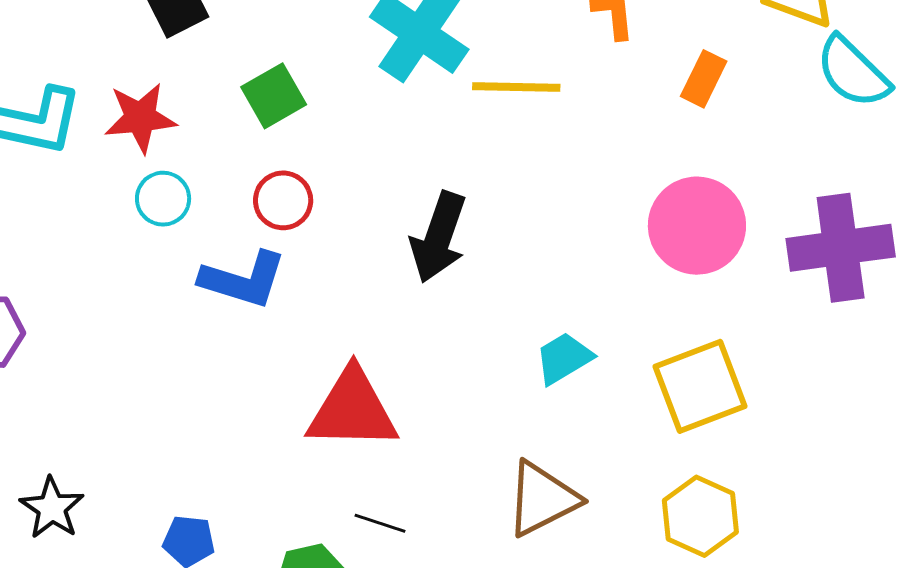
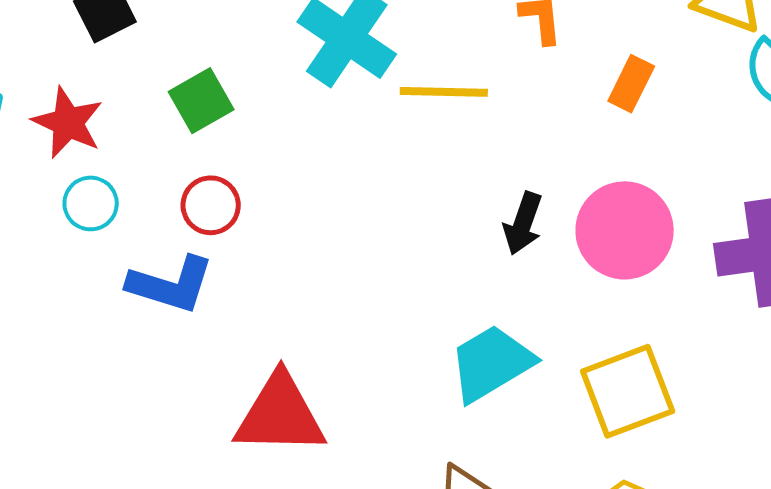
red star: (140, 118) -> (68, 123), turned 30
black arrow: (439, 237) -> (523, 223), moved, size x0.7
cyan trapezoid: (564, 358) -> (491, 363), size x1.5

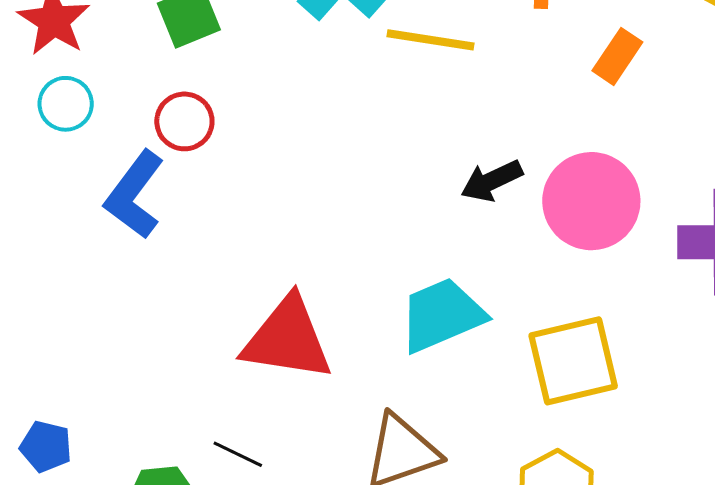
black arrow: (523, 223) -> (492, 181), turned 38
blue L-shape: (171, 285) -> (134, 195), turned 102
red triangle: (280, 415) -> (287, 339), moved

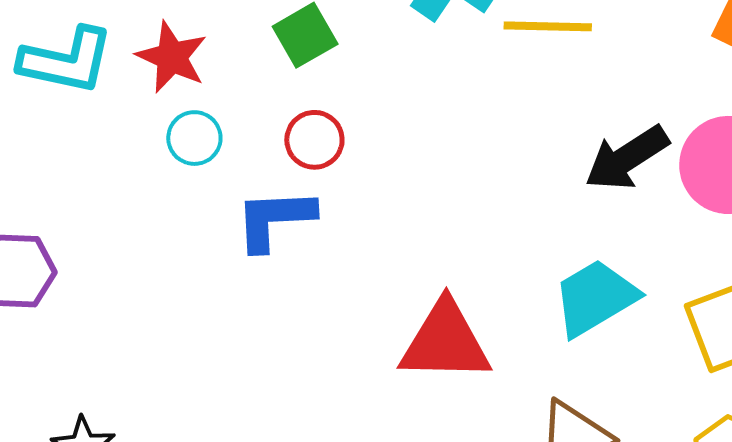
black arrow: (492, 181) -> (627, 158), size x1.4
blue L-shape: (134, 195) -> (275, 219), turned 58

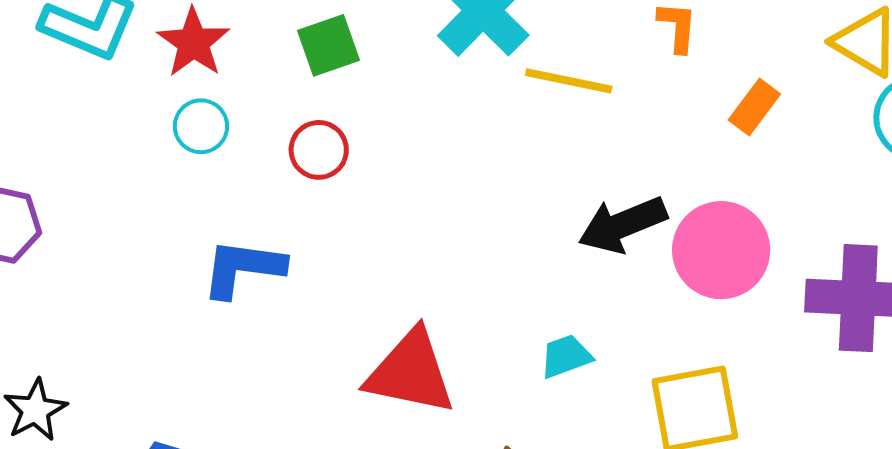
blue L-shape: (275, 219) -> (243, 268), moved
cyan trapezoid: (595, 298) -> (566, 356), size x0.6

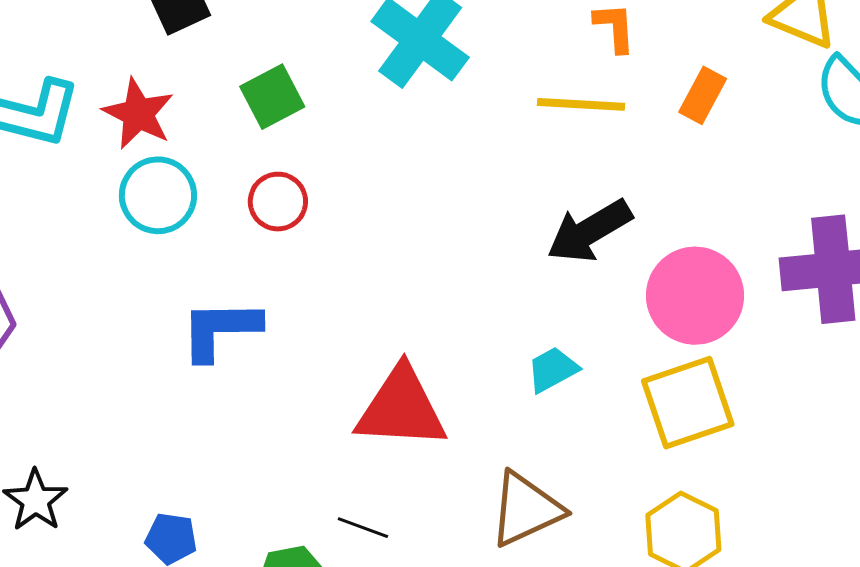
yellow line: (569, 81) -> (581, 104), moved
cyan circle: (201, 126) -> (158, 195), size x1.4
pink circle: (721, 250) -> (695, 296), moved

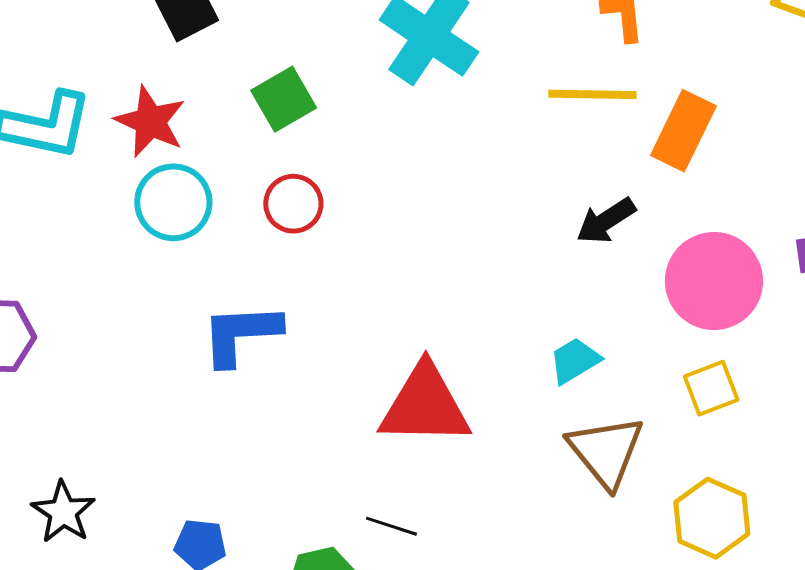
orange rectangle: (703, 95) -> (683, 131), moved, size x1.4
black arrow: (589, 231) -> (606, 221), size x0.7
yellow square: (688, 403) -> (711, 388), size x0.6
brown triangle: (526, 509) -> (606, 451), moved, turned -42

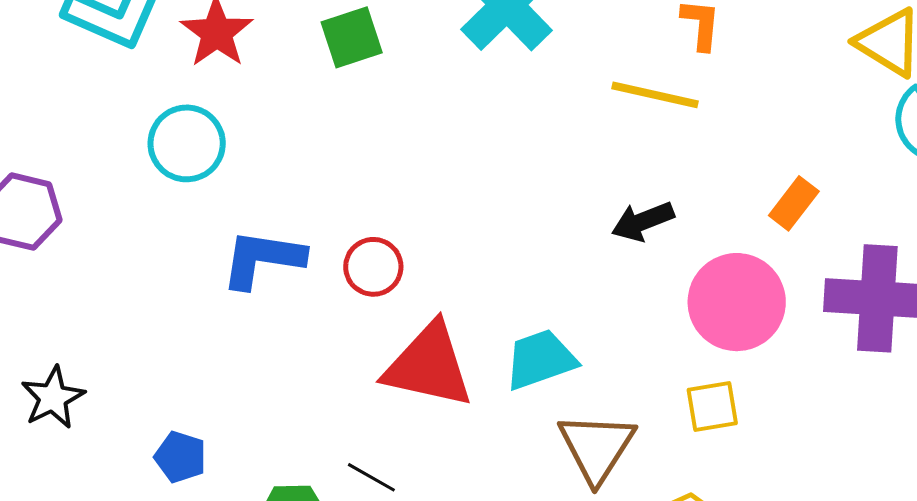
orange rectangle: (683, 131) -> (794, 203), moved, size x0.7
cyan circle: (173, 202) -> (187, 143), moved
red circle: (293, 204) -> (373, 267), moved
cyan trapezoid: (575, 361) -> (540, 360), moved, size x1.4

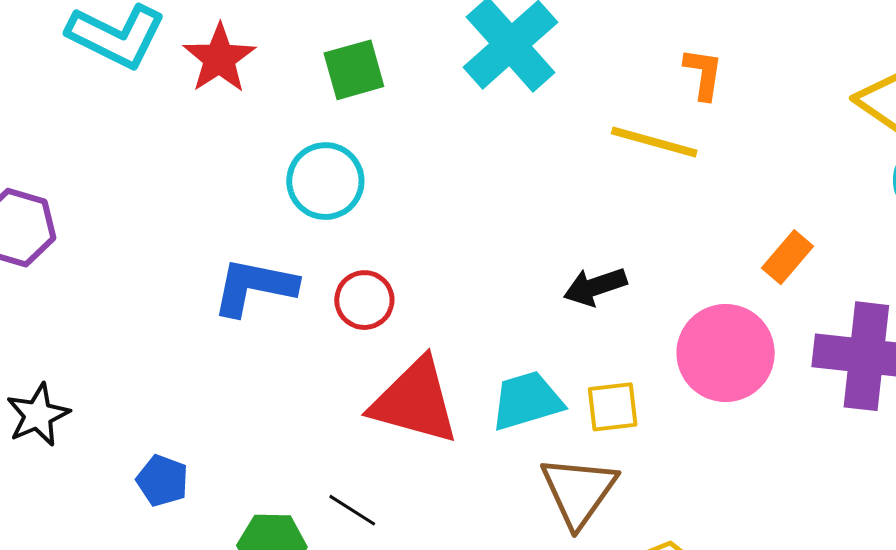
cyan circle: (187, 143) -> (325, 181), moved
black arrow: (643, 221) -> (595, 287), moved
yellow square: (712, 406) -> (613, 407), moved

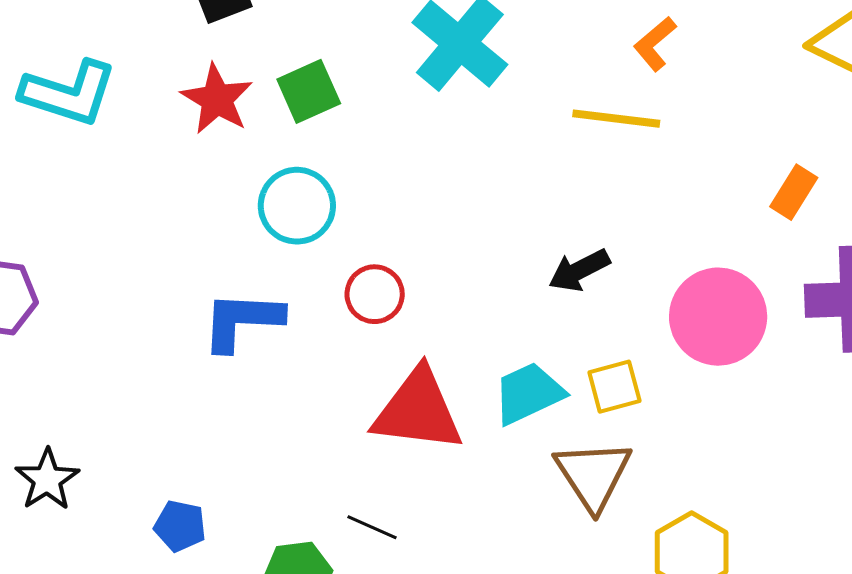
red star: (219, 58) -> (217, 99), moved
orange L-shape: (703, 74) -> (655, 44), turned -130
orange rectangle: (787, 257) -> (794, 192), moved
red circle: (364, 300) -> (375, 294), moved

